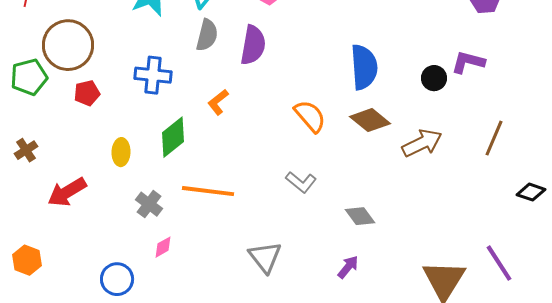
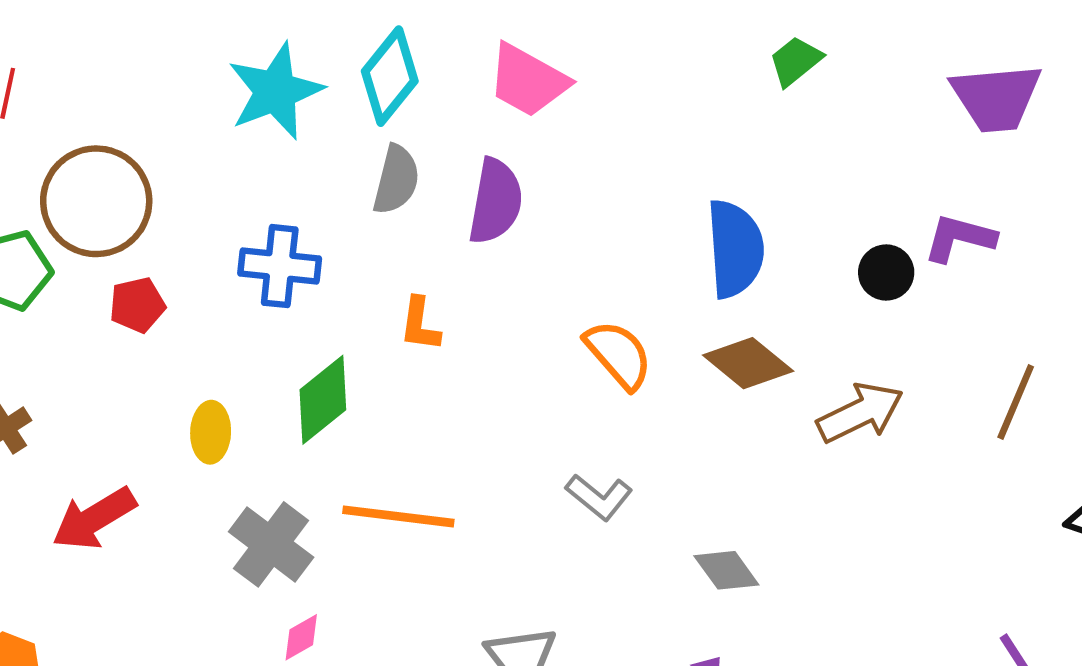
orange L-shape: (218, 102) -> (420, 324), turned -44
gray cross: (149, 204) -> (271, 544), size x1.4

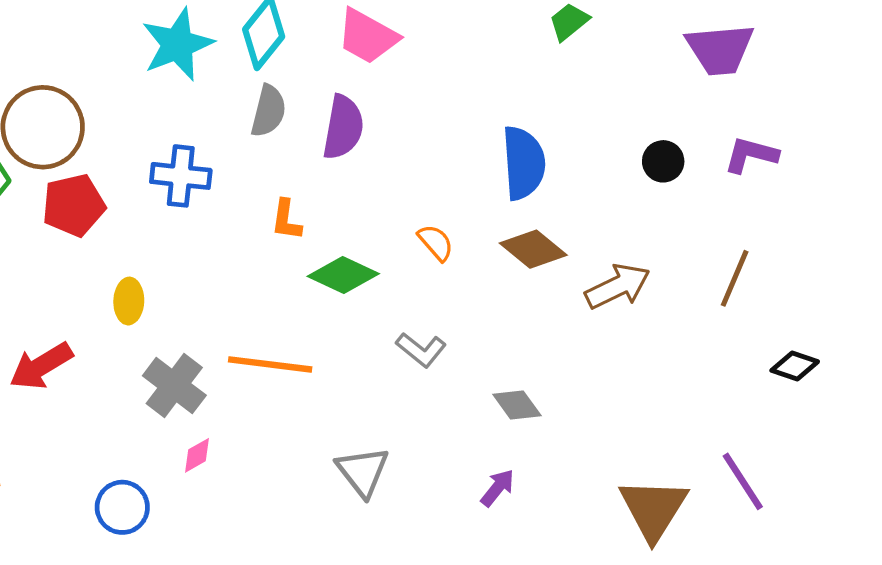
purple L-shape: (960, 238) -> (751, 155), moved
black circle: (886, 273) -> (663, 161), moved
red pentagon: (137, 305) -> (74, 205), size x1.5
orange semicircle: (619, 355) -> (436, 243), size x0.7
green diamond: (323, 400) -> (343, 275), moved, turned 64

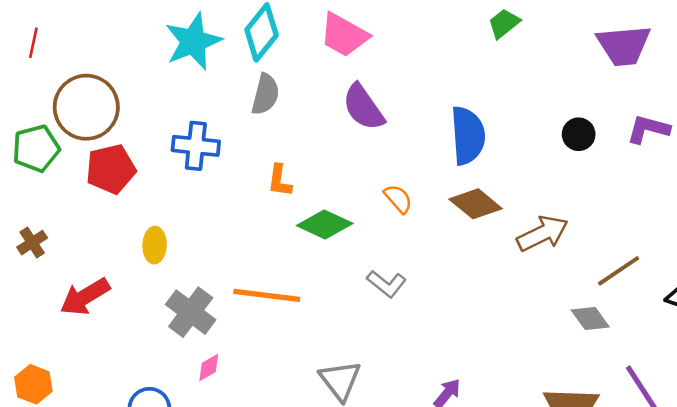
purple semicircle: (343, 127) -> (363, 107), moved, turned 135
brown line: (735, 278) -> (619, 271), moved, turned 33
gray diamond: (517, 405) -> (590, 319), moved

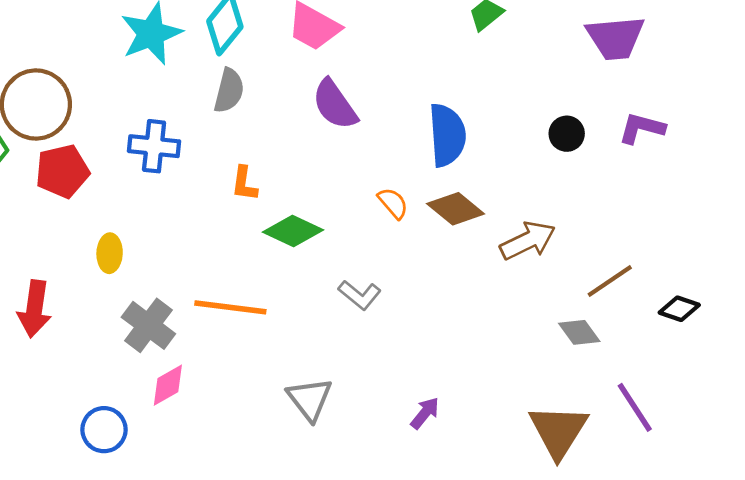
orange semicircle: (398, 199) -> (393, 203), moved
red arrow: (85, 297) -> (35, 309), turned -51
pink diamond: (209, 368) -> (168, 385), size x1.4

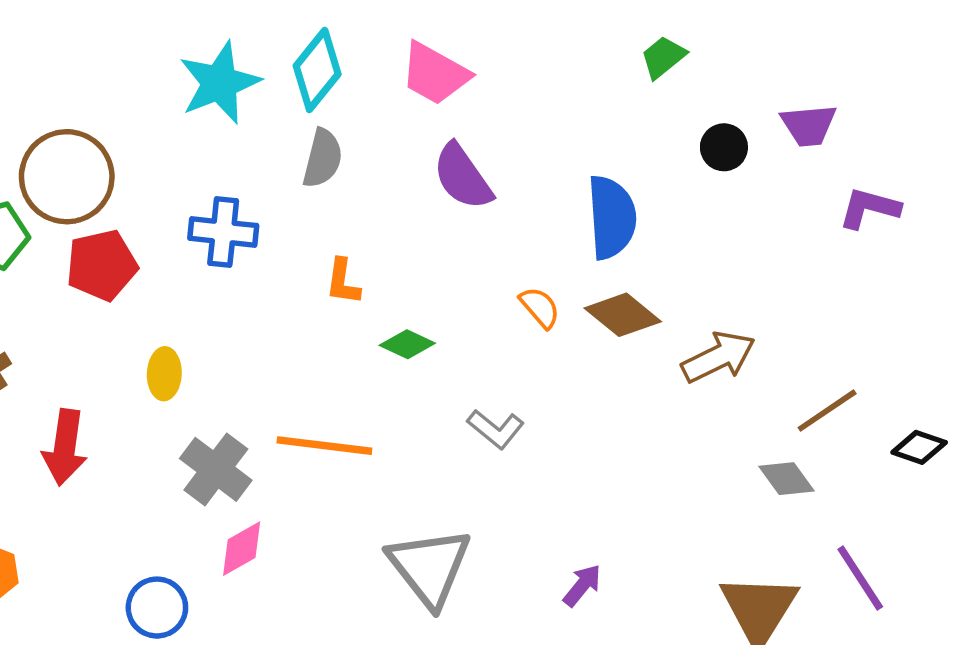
purple trapezoid: (615, 38) -> (809, 125), moved, size x0.7
black circle: (567, 134) -> (724, 147), moved
green diamond: (293, 231) -> (407, 344), size x0.7
gray triangle: (310, 399) -> (429, 567), size x1.4

